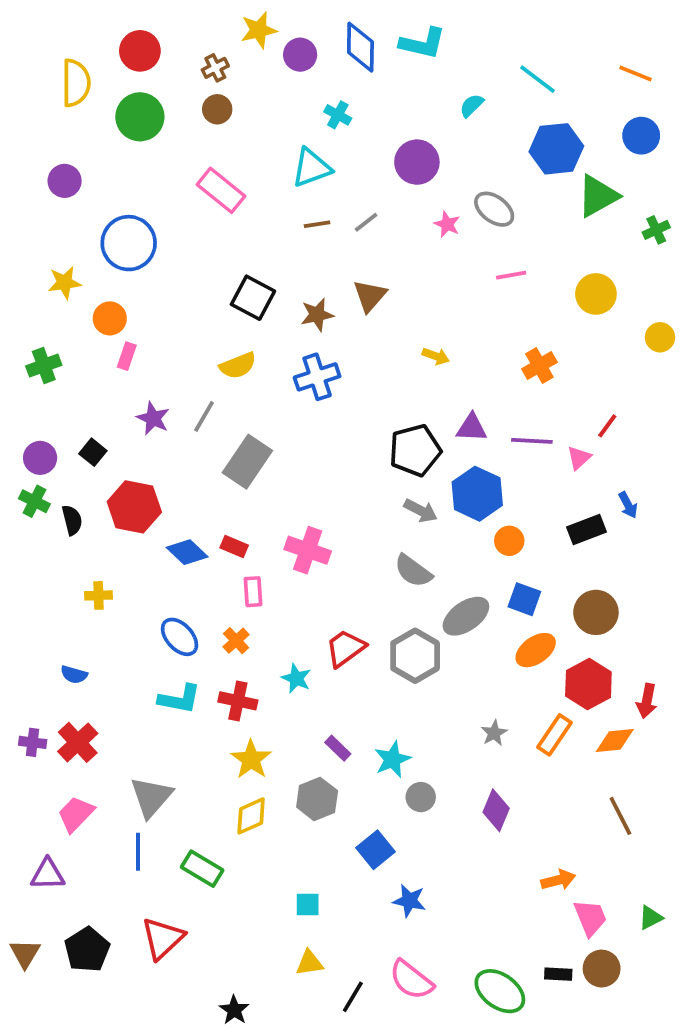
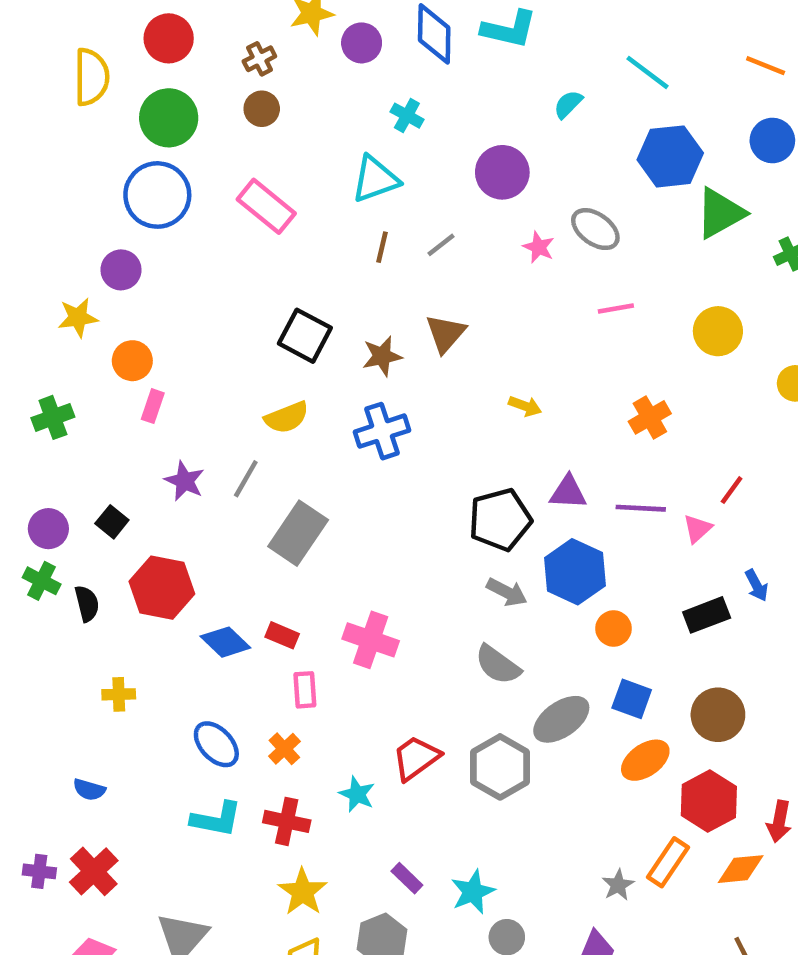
purple circle: (65, 181) -> (121, 270), moved
brown line: (317, 224) -> (382, 247), turned -68
blue circle: (129, 243) -> (157, 195), moved
gray star: (494, 733) -> (618, 885), moved

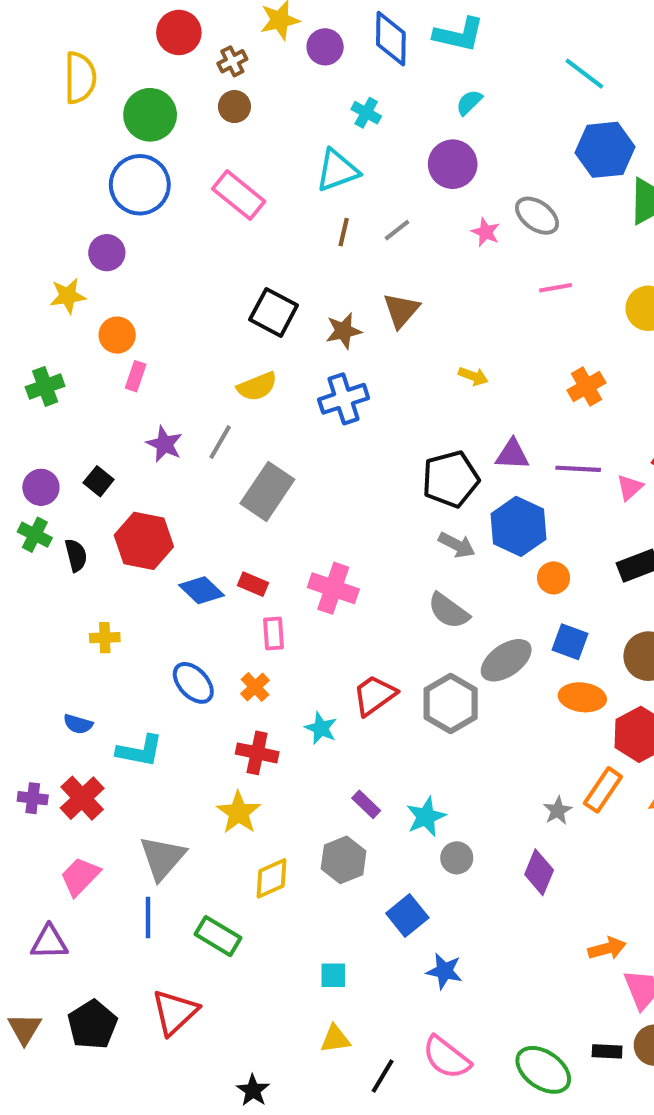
red circle: (169, 38) -> (179, 32), moved
cyan semicircle: (568, 104) -> (469, 102), moved
orange ellipse: (645, 760) -> (582, 697), turned 42
cyan L-shape: (216, 819) -> (140, 751), moved
yellow star: (303, 892) -> (239, 813), moved

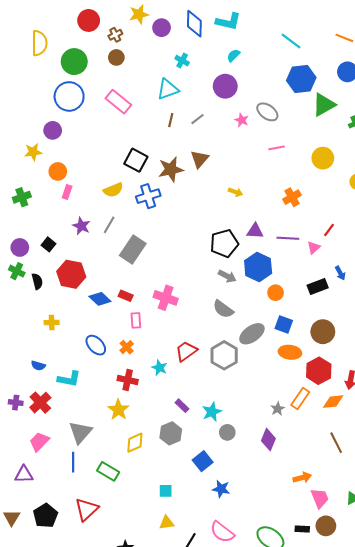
brown star: (344, 331) -> (171, 169), size x1.4
yellow semicircle: (257, 386) -> (113, 190), moved
blue cross: (344, 399) -> (148, 196), moved

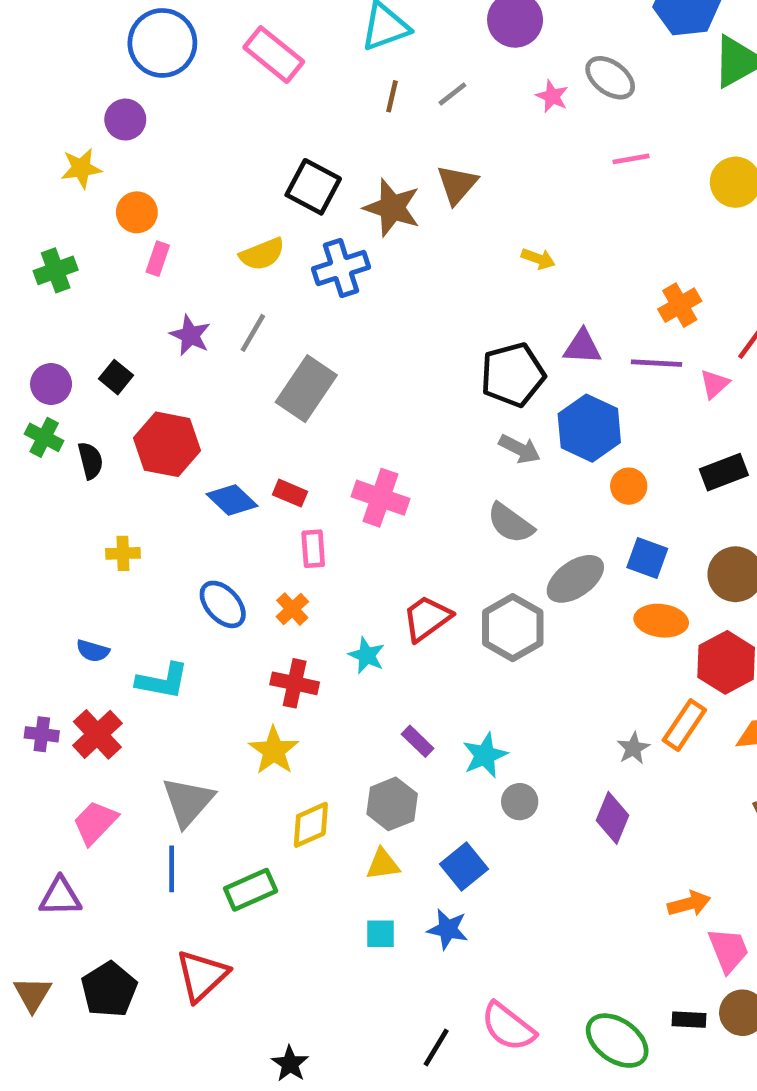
brown star: (171, 169) -> (392, 208), turned 30
orange cross: (292, 197) -> (680, 305), moved
green rectangle: (108, 471) -> (251, 890), turned -55
blue star: (221, 489) -> (448, 929), moved
yellow triangle: (167, 523) -> (383, 864), moved

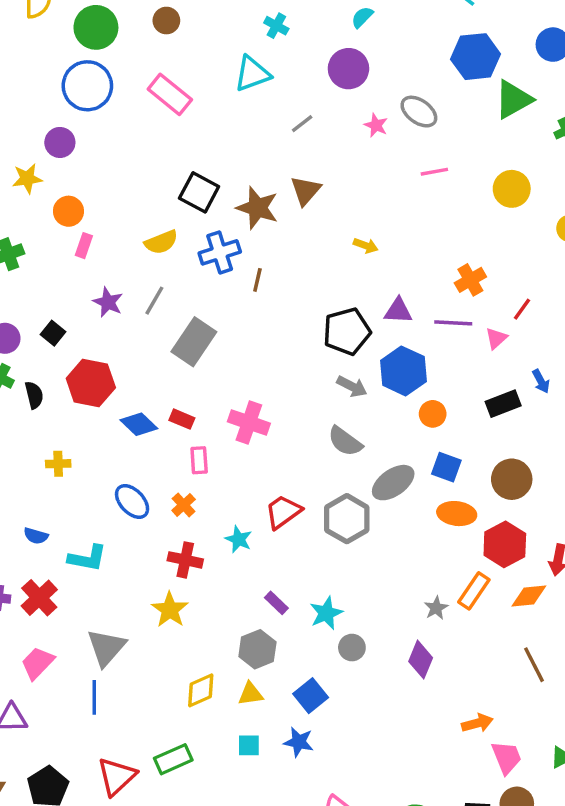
brown line: (392, 96) -> (257, 280), moved
yellow diamond: (311, 825) -> (201, 690), moved
green rectangle: (251, 890) -> (173, 759), moved

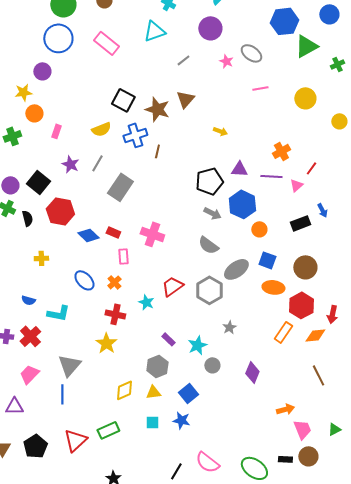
orange circle: (68, 211) -> (34, 113), moved
black square: (53, 333) -> (38, 182), size x1.6
gray star: (436, 608) -> (229, 327), moved

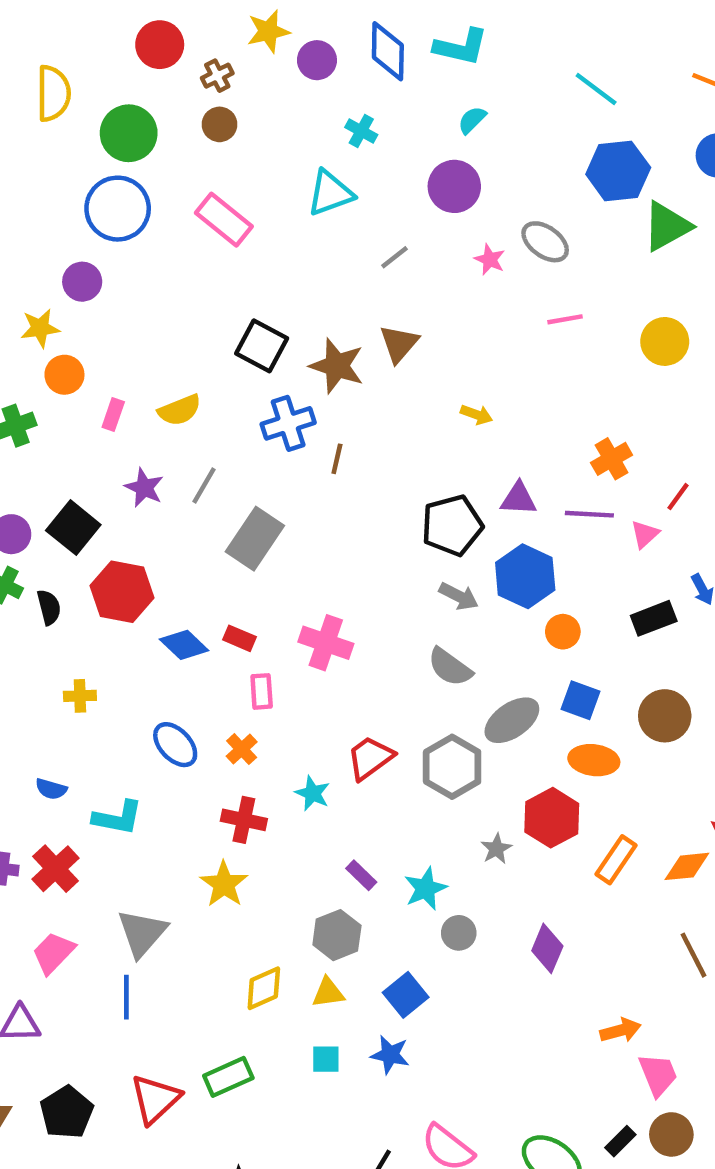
yellow semicircle: (101, 129) -> (180, 410), moved
red hexagon: (301, 305) -> (552, 818), moved
black rectangle: (285, 459) -> (620, 1141), turned -48

